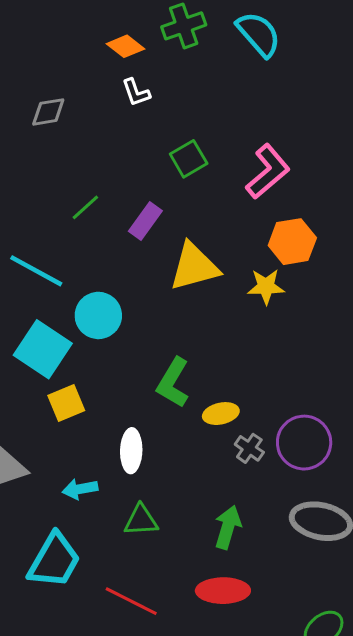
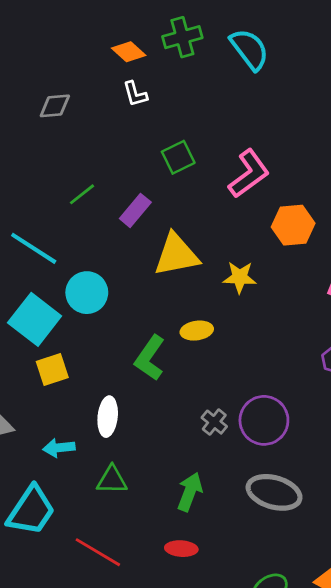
orange hexagon: (292, 242) -> (293, 225), moved
yellow ellipse: (221, 414) -> (197, 331), moved
red ellipse: (223, 591) -> (181, 549), size x0.7

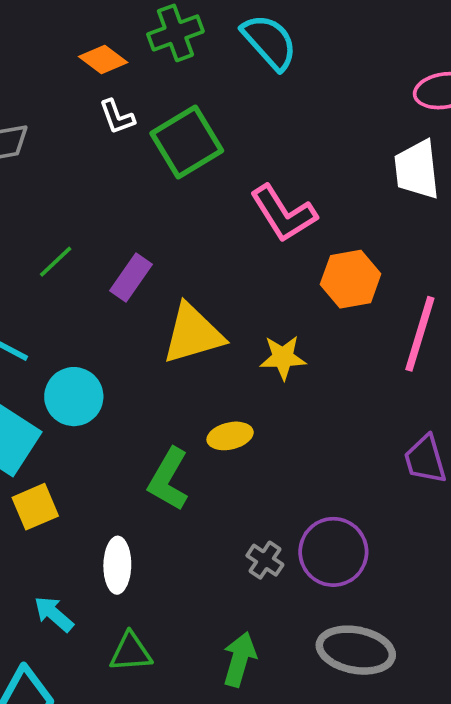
green square: (178, 157) -> (187, 142), moved, size x1.5
pink L-shape: (249, 174) -> (283, 214), turned 99
cyan arrow: (59, 448) -> (54, 614), turned 52

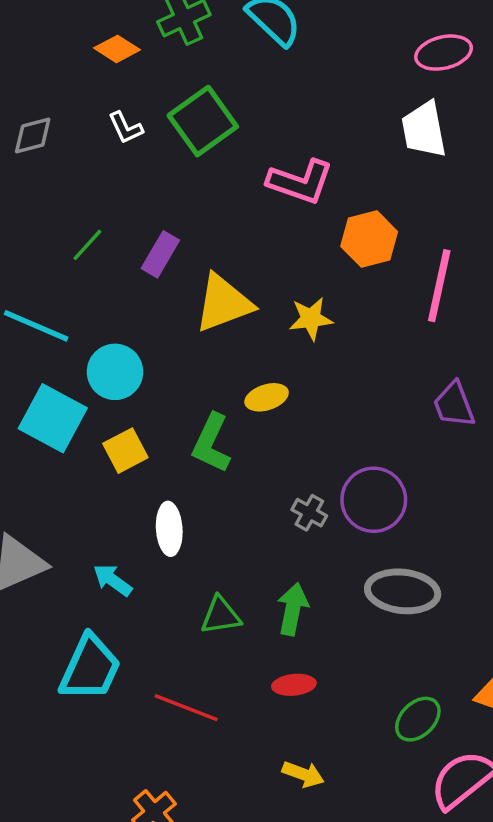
white L-shape: (117, 117) -> (126, 128), moved
pink L-shape: (283, 214) -> (300, 182), turned -34
yellow square: (35, 507) -> (125, 451), moved
green triangle: (131, 652) -> (221, 615), moved

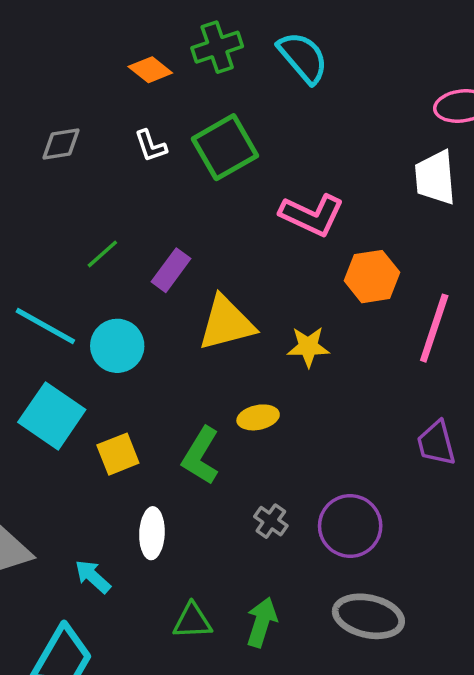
cyan circle: (115, 372) -> (117, 346), moved
gray cross: (309, 513) -> (271, 521), moved

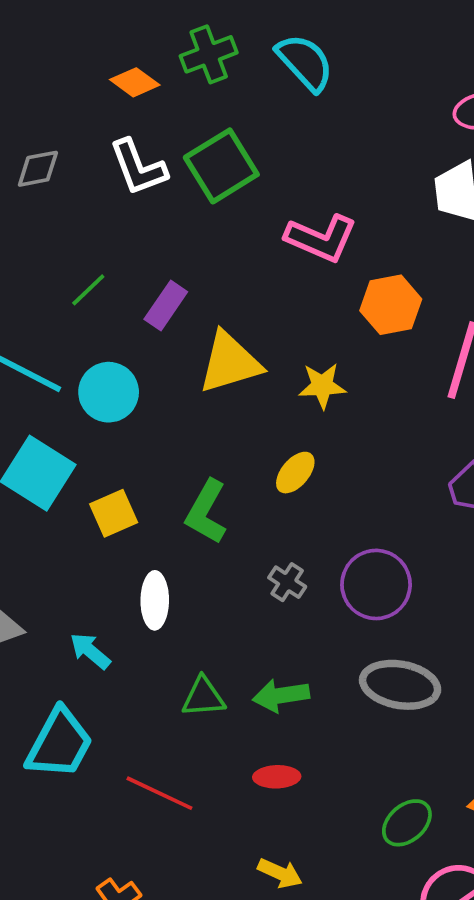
white L-shape: (151, 146) -> (138, 167), size x1.6
yellow ellipse: (258, 417) -> (295, 473), moved, turned -36
green arrow: (262, 622) -> (281, 696), turned -114

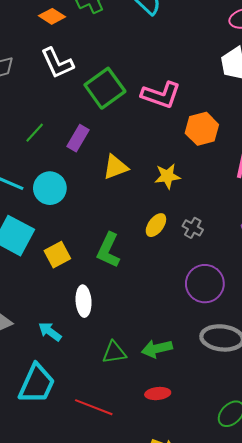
green square: (221, 166) -> (105, 88), moved
yellow triangle: (230, 363) -> (115, 167), size x0.7
gray cross: (287, 582) -> (193, 228), moved

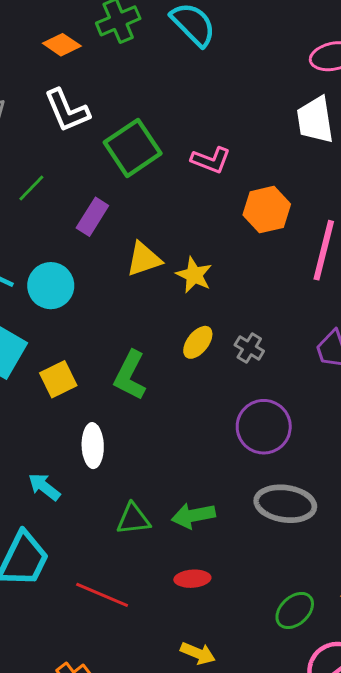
pink L-shape: (161, 95) -> (211, 160), size x0.7
green line: (35, 133) -> (31, 188), moved
yellow star: (167, 176) -> (194, 275), moved, turned 30

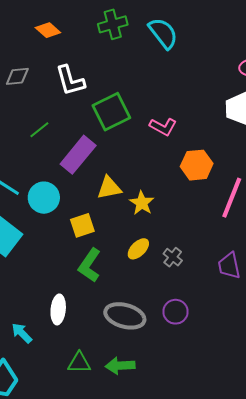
orange diamond: (62, 45) -> (48, 30), moved
purple rectangle: (92, 217) -> (78, 155), size x1.5
yellow square: (58, 379) -> (82, 225), moved
purple circle: (264, 427) -> (175, 312), size x0.7
gray ellipse: (285, 504) -> (125, 316), moved

